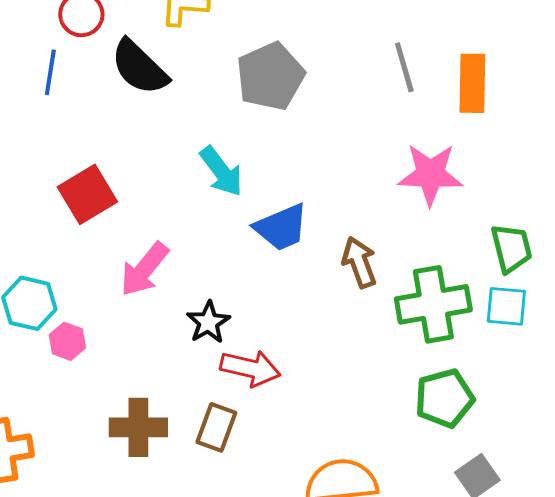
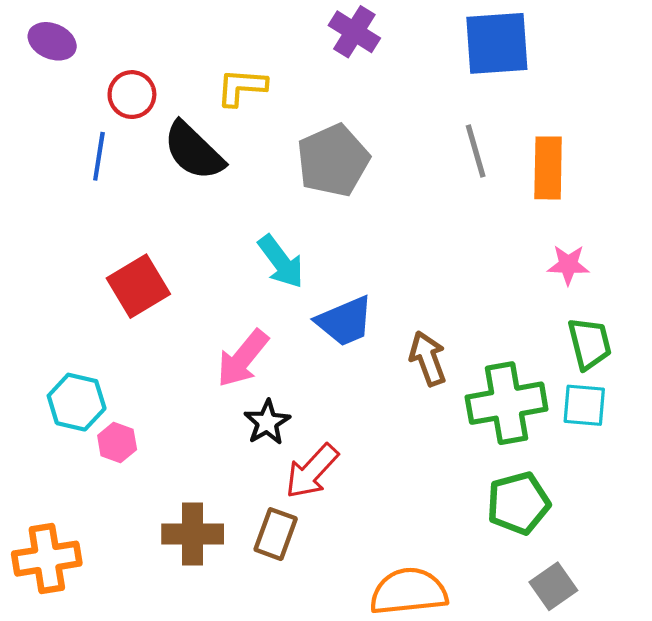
pink star: (430, 174) -> (568, 265), moved, size x0.6
pink arrow: (144, 269) -> (243, 358), moved
red arrow: (250, 368) -> (312, 471), turned 120

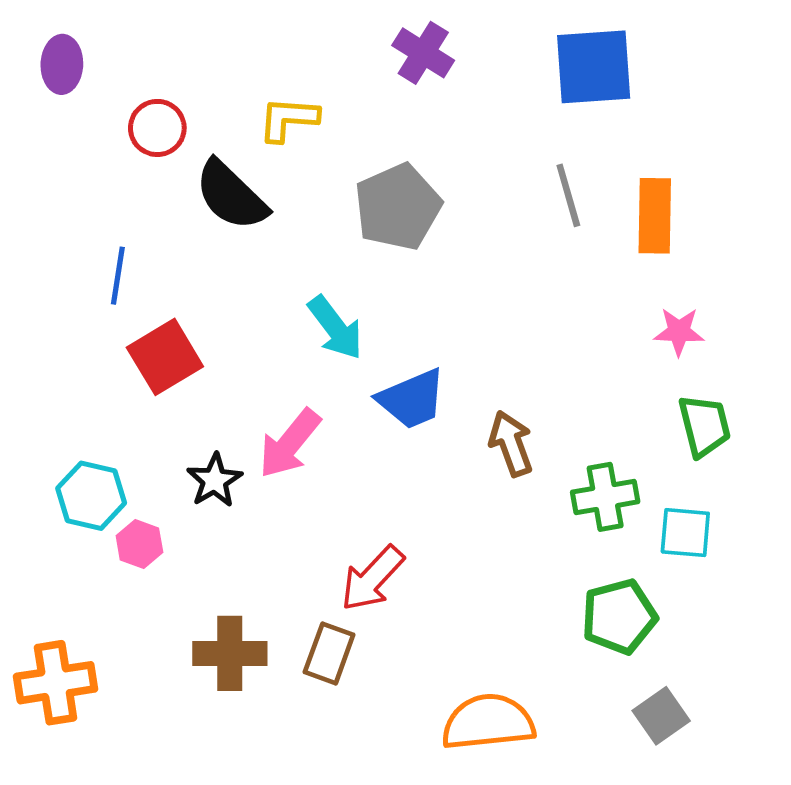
purple ellipse: (52, 41) -> (62, 64), turned 69
blue line: (99, 156) -> (118, 276), moved
green cross: (507, 403) -> (605, 497), size x0.7
cyan square: (584, 405) -> (685, 533), moved
black star: (267, 422) -> (215, 480), moved

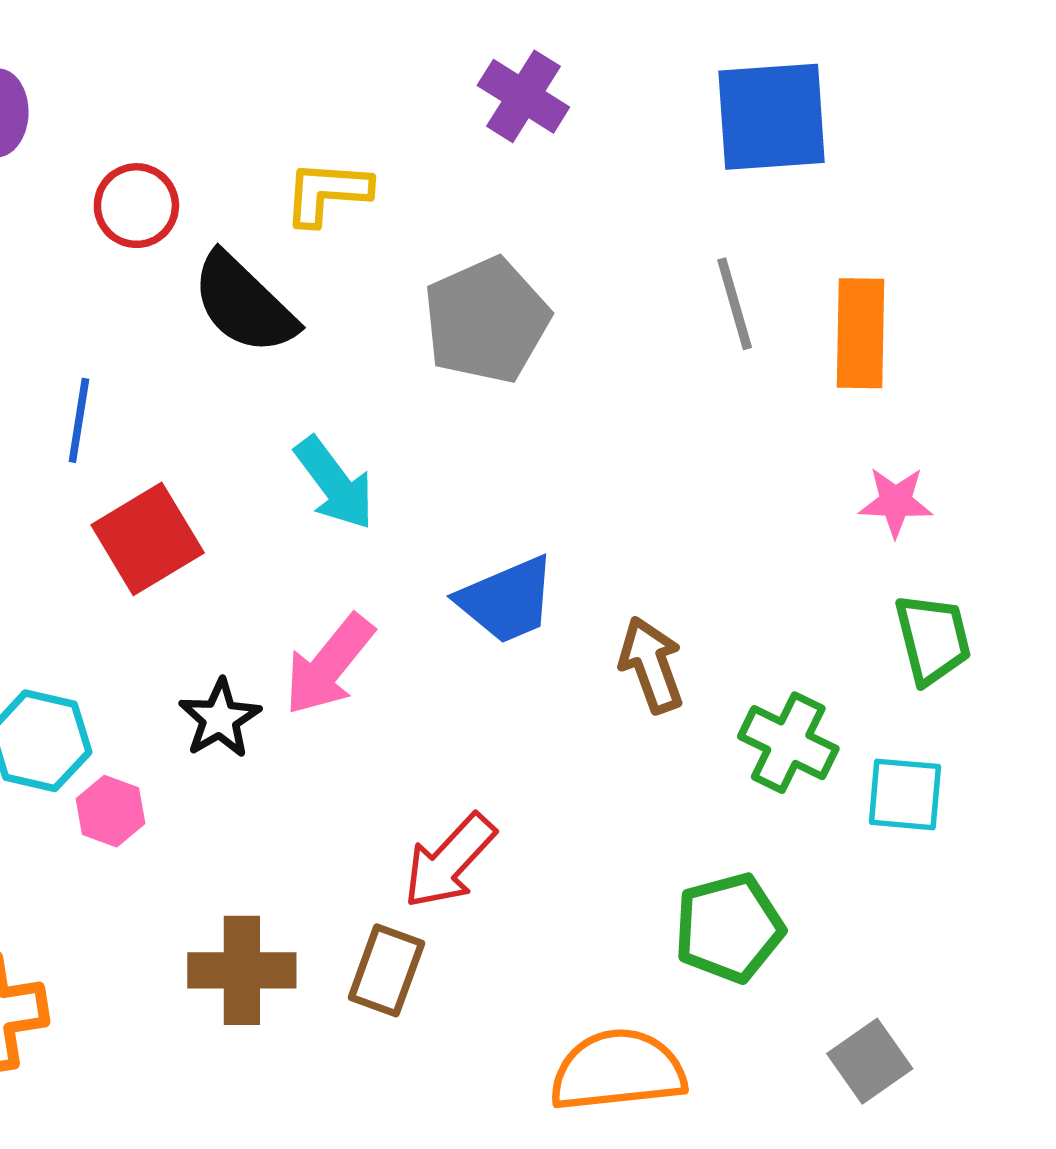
cyan arrow: (335, 328) -> (335, 483), moved
green cross: (605, 497) -> (788, 743), turned 36
green pentagon: (619, 617) -> (729, 928), moved

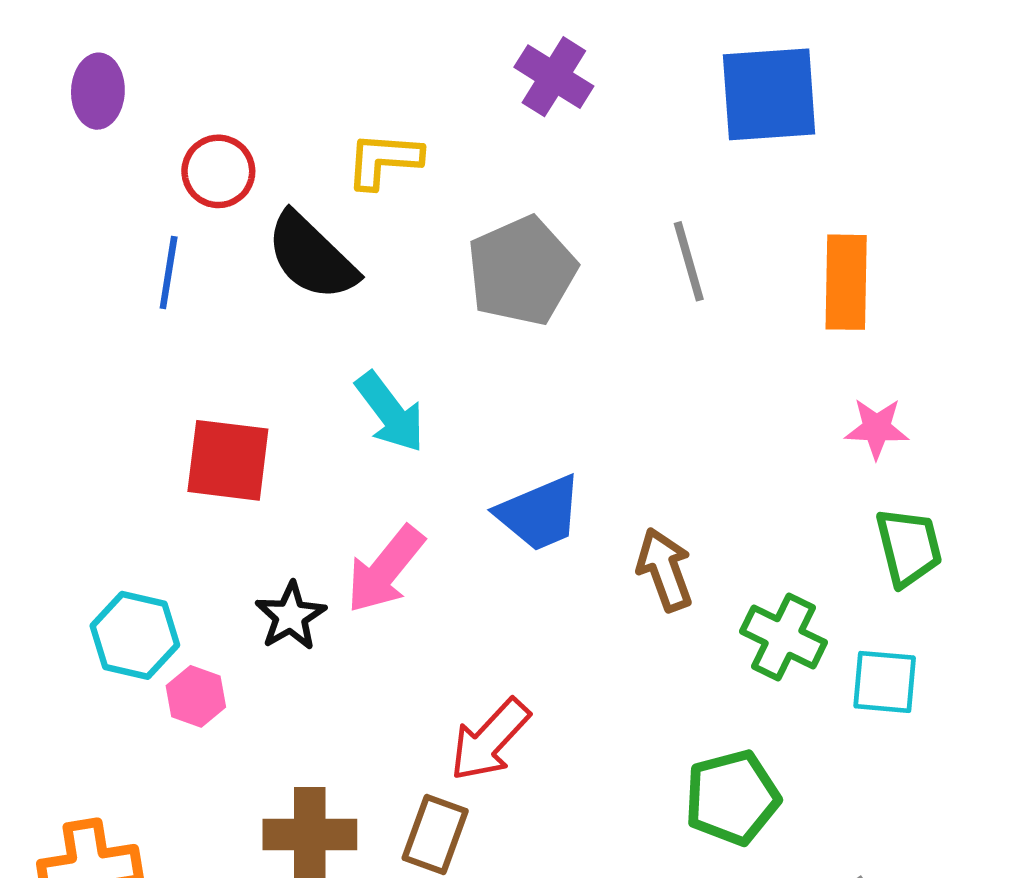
gray line: (735, 304) -> (689, 261), moved
blue line: (79, 420) -> (169, 273), moved
red square: (148, 539) -> (228, 460), turned 38

